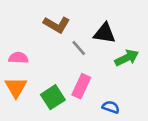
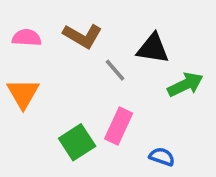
pink semicircle: (18, 58) -> (27, 38), moved
orange triangle: (16, 87) -> (23, 94), moved

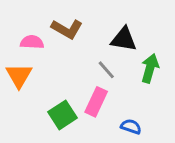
pink semicircle: (27, 38) -> (32, 42), moved
gray line: (115, 70) -> (106, 70), moved
green arrow: (185, 85) -> (150, 68), turned -48

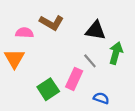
gray line: (106, 70) -> (90, 61), moved

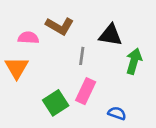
gray line: (90, 61) -> (82, 56), moved, turned 49

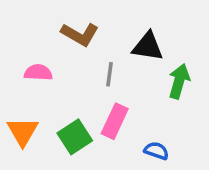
pink semicircle: (28, 38) -> (38, 73), moved
orange triangle: (17, 68) -> (23, 132), moved

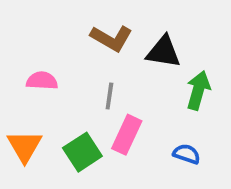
brown L-shape: (80, 34) -> (111, 38), moved
gray line: (109, 74) -> (109, 96), moved
blue semicircle: (156, 151) -> (187, 154), moved

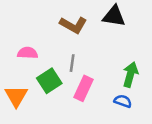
black triangle: (163, 52) -> (114, 16), moved
green arrow: (198, 90) -> (130, 74), moved
green square: (82, 152) -> (49, 81), moved

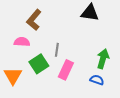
brown L-shape: (73, 25) -> (34, 20), moved, turned 100

